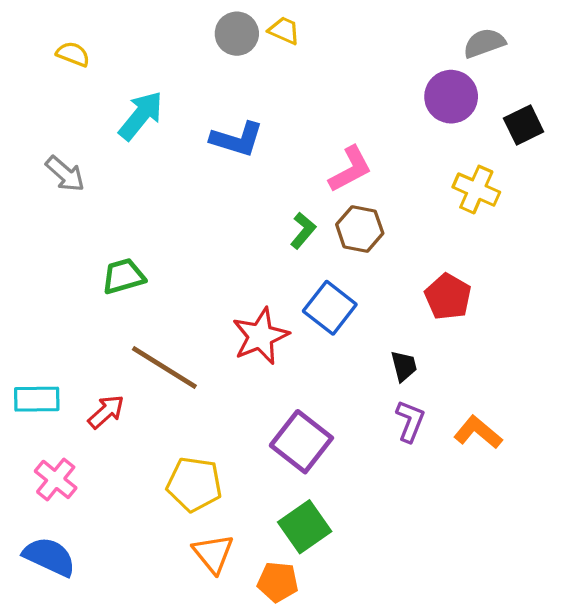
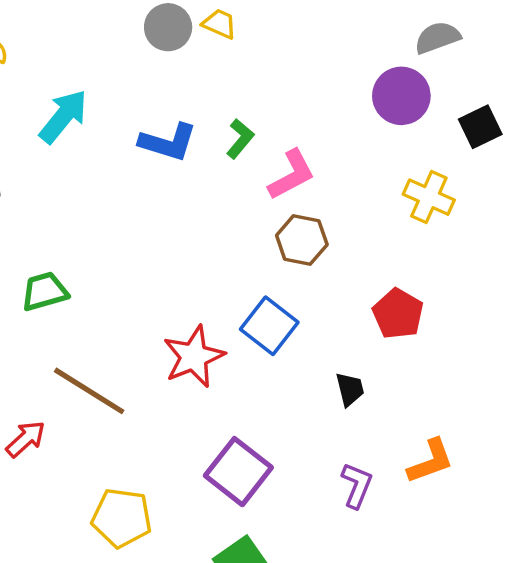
green L-shape: (303, 231) -> (240, 139), moved
purple L-shape: (410, 421) -> (357, 485), moved
orange L-shape: (478, 432) -> (431, 461), turned 120

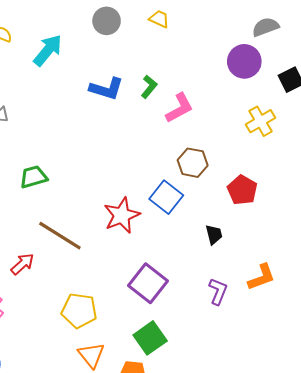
yellow trapezoid: (220, 24) -> (159, 19), moved
cyan arrow: (63, 116) -> (48, 50), moved
yellow cross: (429, 197) -> (260, 121), turned 36
brown hexagon: (302, 240) -> (193, 163), moved

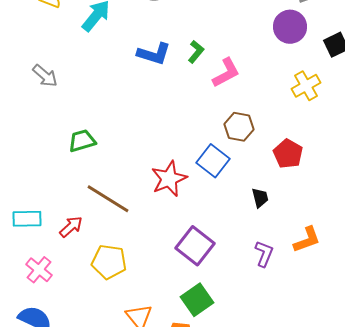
yellow pentagon: (79, 311) -> (109, 262), moved

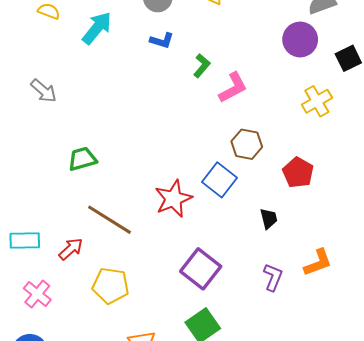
blue L-shape: (154, 54) -> (162, 41), moved, size x0.7

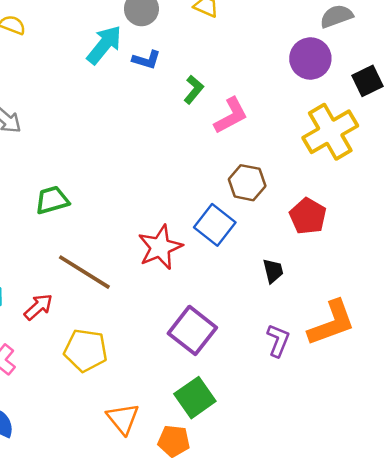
cyan arrow: (97, 28) -> (104, 45), moved
yellow cross: (317, 101) -> (330, 132), size x1.5
orange L-shape: (318, 263) -> (331, 323), size x1.4

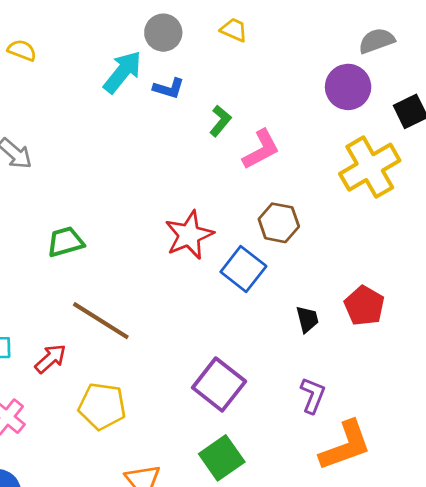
red pentagon: (308, 216) -> (364, 306), moved
red star: (160, 247) -> (189, 235), moved
orange L-shape: (331, 323) -> (345, 446), moved

